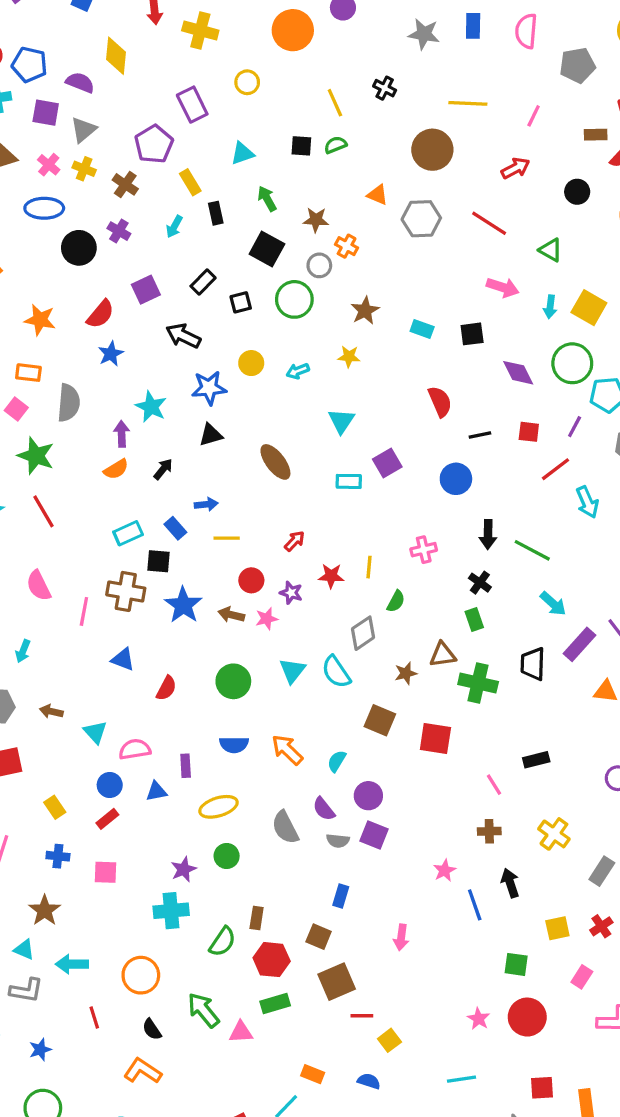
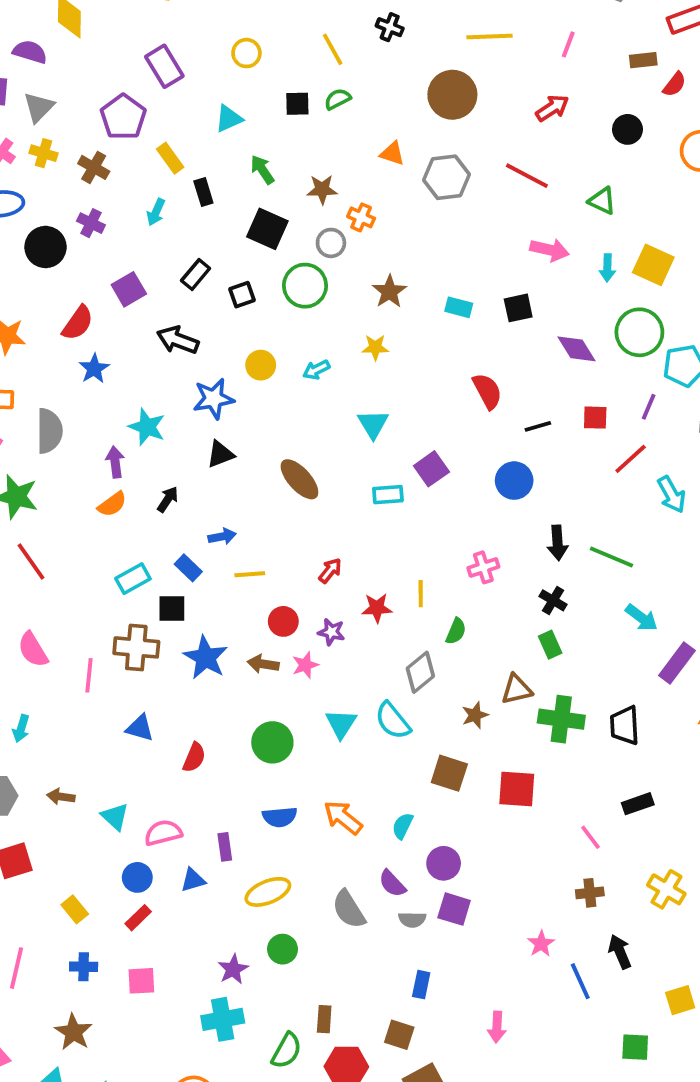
yellow circle: (247, 82) -> (246, 53), moved
black trapezoid: (533, 664) -> (625, 725), moved

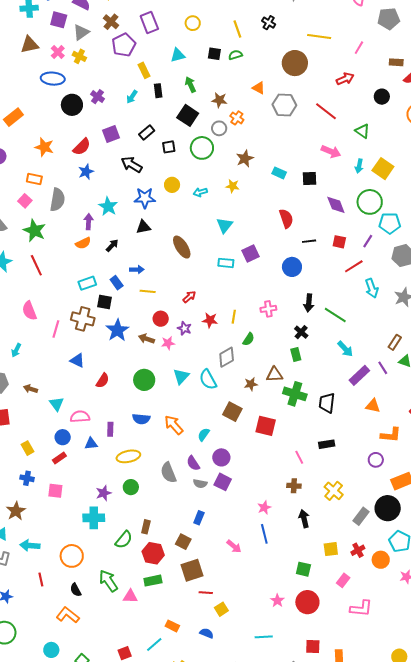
brown cross: (94, 167) -> (111, 22), moved
blue line: (580, 981) -> (264, 534), moved
pink arrow: (497, 1027) -> (234, 546), turned -63

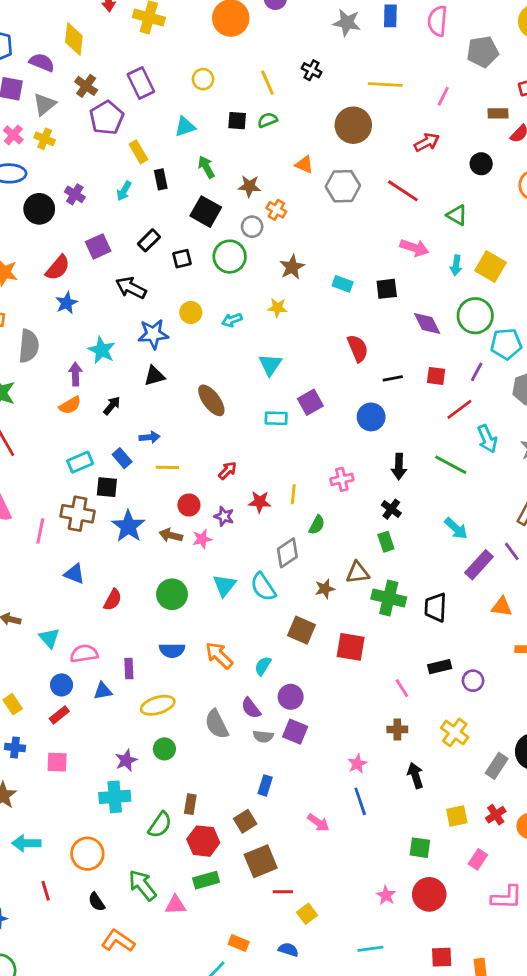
green line: (335, 315) -> (451, 465), moved
purple circle: (376, 460) -> (473, 681), moved
brown square: (183, 542) -> (245, 821), turned 35
orange L-shape: (68, 615) -> (118, 941), moved

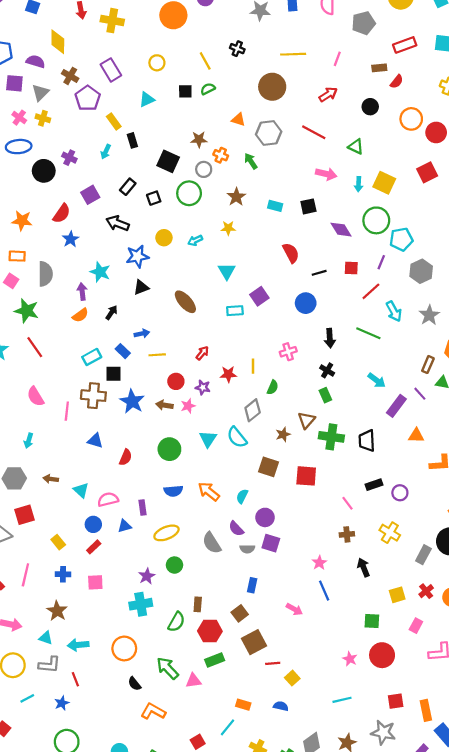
green arrow: (206, 167) -> (251, 161), moved
brown triangle: (358, 573) -> (306, 420), turned -36
red line: (46, 891) -> (75, 679), moved

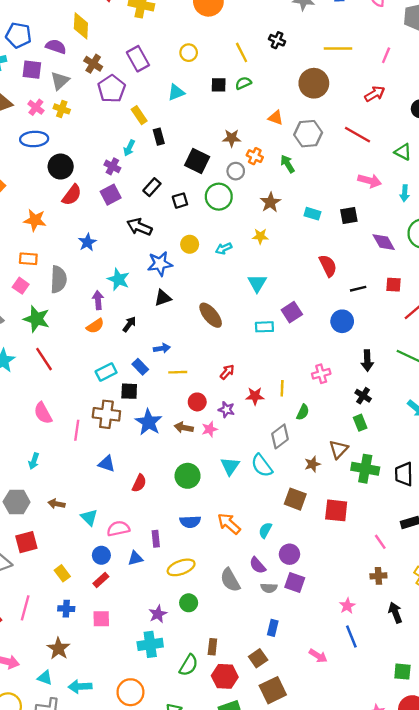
purple cross: (69, 158) -> (112, 166), moved
red semicircle: (62, 214) -> (72, 195), moved

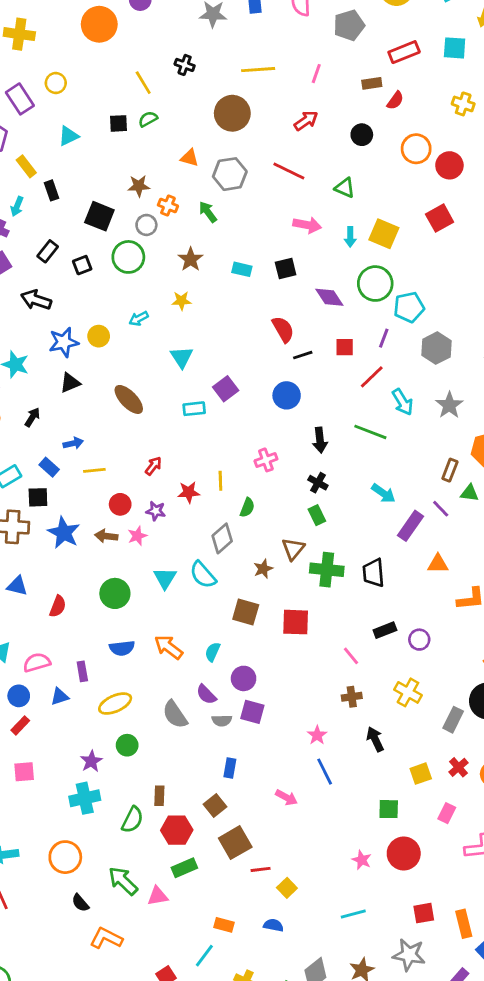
yellow circle: (189, 53) -> (56, 83), moved
yellow circle: (190, 244) -> (99, 336), moved
red semicircle: (328, 266) -> (283, 329), moved

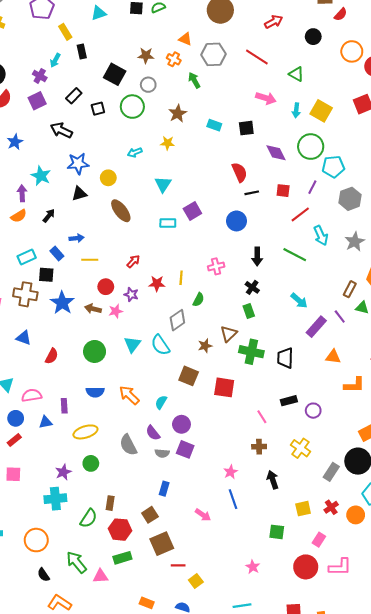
orange cross: (168, 206) -> (174, 59), moved
yellow circle: (99, 336) -> (108, 178), moved
red circle: (404, 853) -> (306, 567), moved

